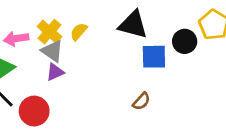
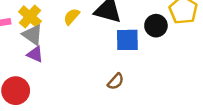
yellow semicircle: (79, 32) -> (72, 17), moved
purple triangle: (55, 72) -> (35, 54), turned 48

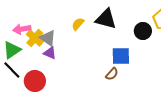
yellow cross: (30, 17) -> (35, 38), moved
blue square: (127, 40) -> (121, 56), moved

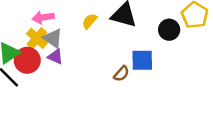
pink arrow: (22, 29) -> (43, 17), moved
brown semicircle: (112, 74) -> (121, 74), moved
red circle: (35, 81) -> (27, 60), moved

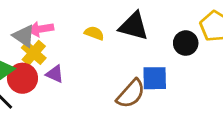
yellow semicircle: (90, 21) -> (94, 33), turned 70
gray triangle: (53, 38) -> (24, 36), moved
brown semicircle: (121, 74) -> (131, 94), size x1.6

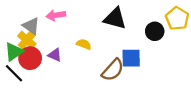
pink arrow: (41, 29) -> (56, 15), moved
yellow semicircle: (94, 33) -> (84, 44), moved
yellow cross: (34, 53) -> (27, 40), moved

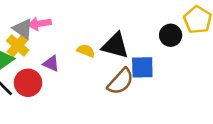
pink arrow: (56, 15) -> (40, 24), moved
black triangle: (115, 18) -> (115, 46), moved
red circle: (30, 58) -> (28, 83), moved

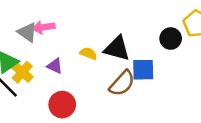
yellow cross: (18, 46) -> (22, 72), moved
red circle: (28, 83) -> (62, 105), moved

